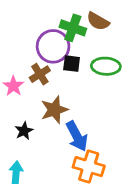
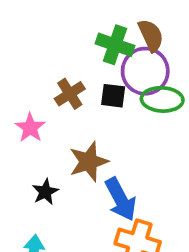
brown semicircle: (98, 21) -> (151, 35), turned -145
purple circle: (53, 46) -> (145, 71), moved
brown cross: (40, 74) -> (70, 94), moved

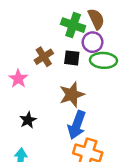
purple circle: (145, 71) -> (93, 42), size x0.7
brown star: (89, 162) -> (72, 94), moved
blue arrow: (121, 199) -> (77, 125), turned 48

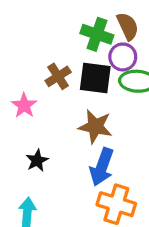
black square: (72, 58) -> (95, 78), size x1.5
brown star: (72, 94) -> (95, 127), turned 30

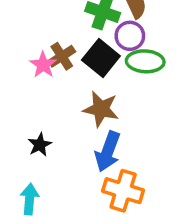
black square: (95, 78) -> (101, 58), turned 32
pink star: (24, 105) -> (43, 65), moved

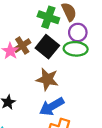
purple circle: (130, 36) -> (78, 33), moved
blue arrow: (108, 152) -> (52, 107), turned 40

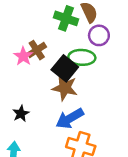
black square: (47, 47) -> (65, 68), moved
green ellipse: (76, 49) -> (82, 57), moved

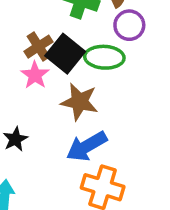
pink star: (23, 56) -> (35, 75), moved
black square: (65, 68) -> (65, 54), moved

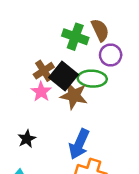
brown star: (79, 102) -> (74, 96), moved
blue arrow: (87, 146) -> (79, 144), turned -36

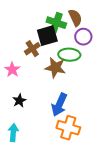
black square: (63, 76) -> (47, 36), moved, turned 35
pink star: (41, 92) -> (12, 70), moved

